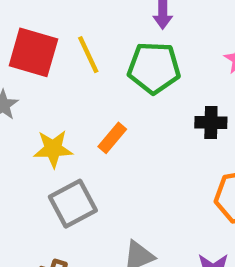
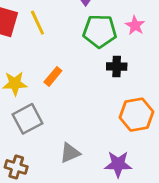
green pentagon: (154, 68) -> (100, 31), moved

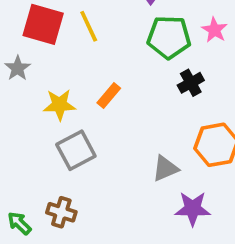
black cross: (117, 66) -> (191, 83), turned -30
gray triangle: (70, 153) -> (165, 168), moved

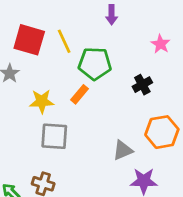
green pentagon: (169, 37) -> (95, 64), moved
gray square: (76, 150) -> (54, 136), turned 32

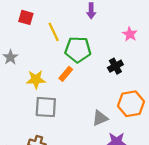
red square: (29, 40) -> (26, 17), moved, size x0.6

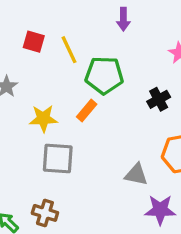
red square: (26, 17) -> (34, 42), moved
gray triangle: (100, 118) -> (136, 175), turned 35

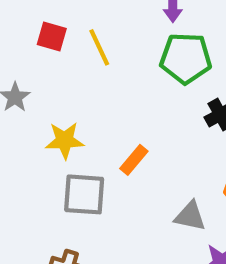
green pentagon: (104, 75) -> (186, 58), moved
orange rectangle: (87, 110) -> (134, 160), moved

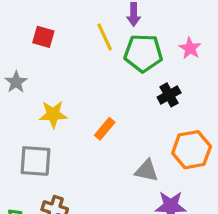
yellow line: (99, 47) -> (105, 37), moved
gray square: (84, 194) -> (35, 161), moved

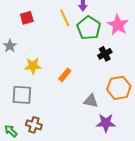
red square: (43, 37) -> (27, 18), turned -32
pink star: (190, 48) -> (118, 25), size x1.5
green pentagon: (143, 53) -> (89, 28), turned 30

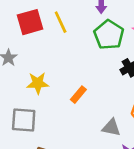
red square: (27, 18) -> (30, 22), size x1.5
yellow line: (65, 18) -> (61, 22), moved

